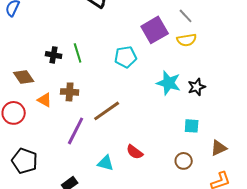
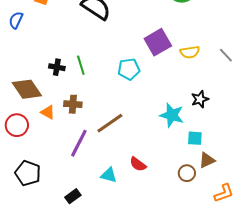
gray line: (186, 16) -> (226, 55), moved
brown diamond: (24, 77) -> (27, 89), size x1.4
cyan star: (169, 83) -> (172, 115), moved
brown triangle: (219, 148) -> (207, 160), moved

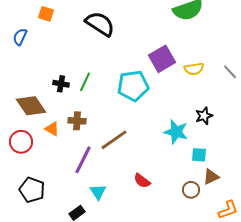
green line: (81, 65) -> (85, 82), turned 42
cyan pentagon: (129, 69) -> (133, 86), size x1.4
cyan triangle: (109, 175) -> (98, 192), moved, turned 42

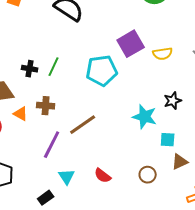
red semicircle: (142, 181) -> (103, 176), moved
brown circle: (191, 190) -> (148, 175), moved

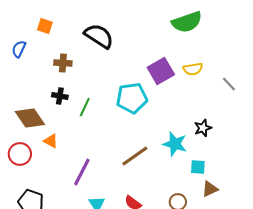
yellow semicircle: (163, 54) -> (193, 69), moved
green line: (54, 67) -> (85, 107), moved
brown cross: (46, 106) -> (63, 63), moved
brown line: (83, 125) -> (135, 156), moved

